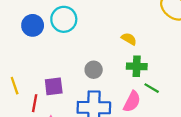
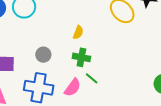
yellow semicircle: (129, 39) -> (78, 32), turned 72

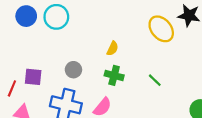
green line: (92, 78) -> (155, 80), moved

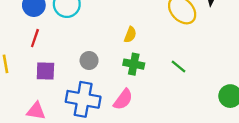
red line: (12, 88) -> (35, 38), moved

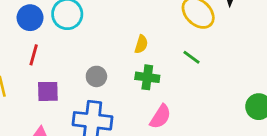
green line: (178, 67) -> (191, 57), moved
pink semicircle: (123, 99) -> (160, 117), moved

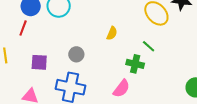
red line: (34, 55) -> (23, 28), moved
green cross: (147, 77) -> (135, 64), moved

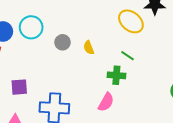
yellow semicircle: (112, 33) -> (89, 48), turned 144
gray circle: (76, 54) -> (63, 42), moved

